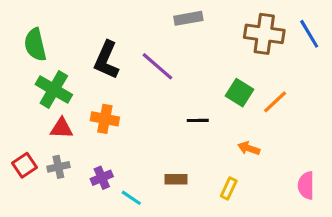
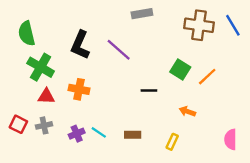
red square: (24, 165) -> (18, 124), turned -30
cyan line: (131, 198) -> (99, 132), moved

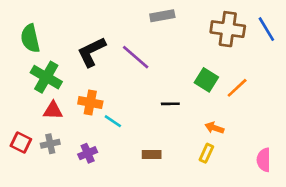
black L-shape: (80, 45) -> (92, 52), turned 40
cyan line: (99, 132) -> (113, 121), moved
yellow rectangle: (172, 142) -> (206, 153), moved

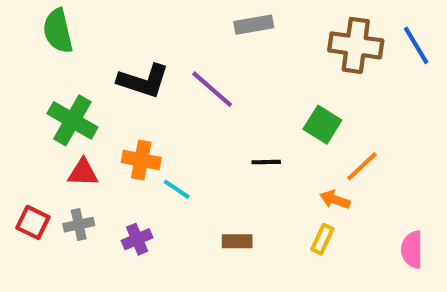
green semicircle: (30, 38) -> (58, 31), moved
black L-shape: (92, 52) -> (143, 81), turned -136
orange line: (237, 88) -> (362, 166), moved

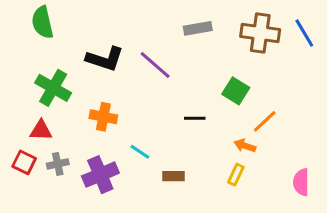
gray rectangle: (254, 25) -> (198, 28), moved
red triangle: (83, 172) -> (41, 130), moved
cyan line: (177, 189) -> (140, 152), moved
purple cross: (137, 239) -> (100, 175), size x1.6

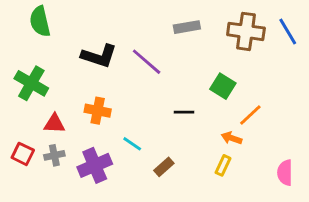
green cross: (53, 88) -> (31, 83), moved
red triangle: (41, 130) -> (54, 124), moved
brown rectangle: (173, 176) -> (164, 167), turned -42

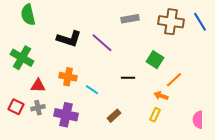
cyan line: (132, 144) -> (92, 90), moved
purple cross: (95, 165) -> (66, 115), turned 35

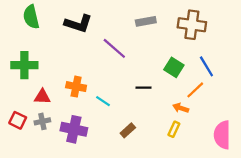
blue line: (200, 22) -> (206, 66), moved
black L-shape: (69, 39) -> (78, 24), moved
green cross: (22, 58) -> (24, 65), turned -30
pink semicircle: (198, 120) -> (222, 135), size x1.4

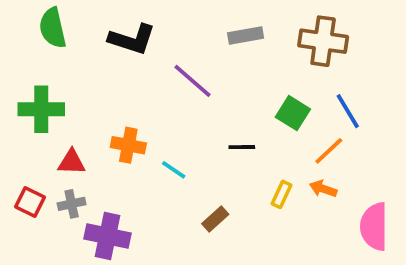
orange arrow: (181, 108) -> (323, 189), moved
purple cross: (74, 129) -> (107, 236), moved
yellow rectangle: (174, 129) -> (281, 194), moved

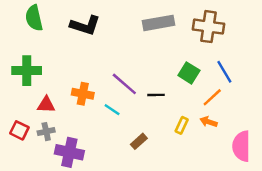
gray rectangle: (246, 36) -> (158, 23), size x1.4
purple line: (193, 81) -> (124, 84), moved

